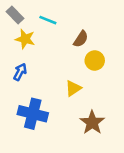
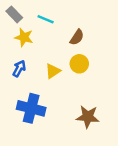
yellow circle: (95, 61) -> (79, 64), moved
yellow triangle: (73, 88) -> (53, 71), moved
brown star: (92, 123) -> (88, 117), turned -30

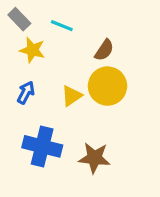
yellow circle: (79, 64) -> (107, 86), size x1.5
brown star: (88, 117) -> (94, 158), moved

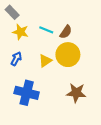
cyan line: (62, 26) -> (46, 30), moved
brown star: (94, 158) -> (76, 93), moved

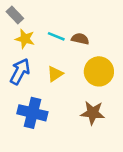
brown semicircle: (66, 32) -> (80, 39), turned -112
yellow circle: (68, 55) -> (99, 71), moved
blue arrow: (16, 59) -> (20, 71), size x1.5

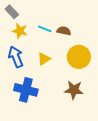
blue arrow: (20, 71) -> (16, 57), turned -50

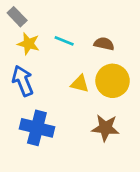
brown semicircle: (64, 31) -> (104, 44), moved
yellow triangle: (44, 59) -> (80, 84), moved, turned 48

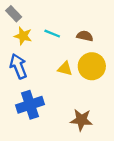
blue cross: (37, 128) -> (30, 105), turned -32
brown star: (105, 128) -> (81, 120), moved

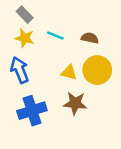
gray rectangle: (14, 14) -> (25, 15), moved
brown star: (81, 120) -> (75, 103), moved

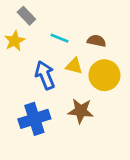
yellow star: (25, 38) -> (15, 41), moved, turned 30
blue arrow: (20, 70) -> (45, 75), moved
yellow triangle: (69, 72) -> (74, 66), moved

